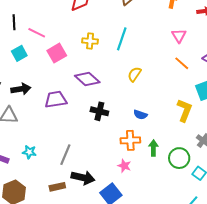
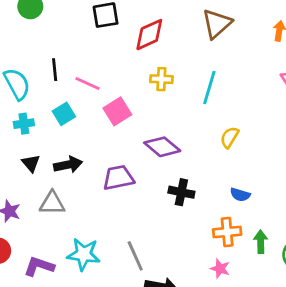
yellow cross: (90, 41) -> (161, 79), moved
cyan star: (29, 152) -> (84, 254), size x1.6
gray line: (65, 155) -> (135, 256), turned -45

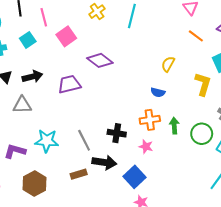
yellow cross: (161, 79) -> (97, 12), turned -35
pink line: (88, 83) -> (44, 17), turned 54
yellow semicircle: (229, 137) -> (168, 64), moved
black cross: (181, 192) -> (117, 133), moved

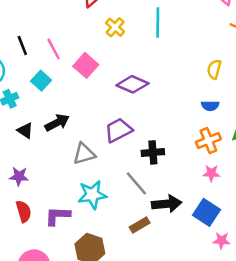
purple trapezoid: (69, 84) -> (118, 130), moved
gray triangle: (22, 105) -> (84, 154), moved
black cross: (117, 133) -> (153, 152), moved

